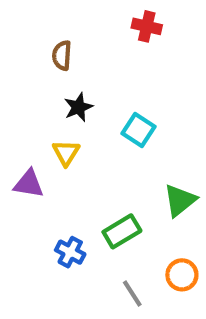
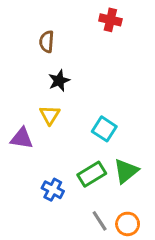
cyan square: (138, 130) -> (104, 129), moved
green triangle: (180, 200) -> (126, 171), moved
orange circle: (182, 275) -> (128, 224), moved

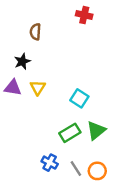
black star: (59, 81) -> (22, 61), moved
purple triangle: (22, 138) -> (13, 88), moved
blue cross: (53, 190) -> (50, 163), moved

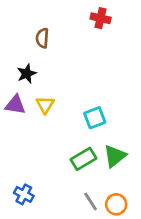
cyan square: (79, 98) -> (95, 118), turned 36
blue cross: (50, 163) -> (24, 194), moved

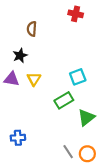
cyan square: (95, 118) -> (78, 77), moved
green rectangle: (83, 159) -> (64, 100), moved
blue cross: (24, 194) -> (18, 138), moved, turned -32

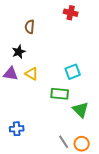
yellow triangle: (34, 79) -> (32, 74), turned -32
green rectangle: (64, 100) -> (60, 94), turned 36
green triangle: (86, 117) -> (81, 110), turned -36

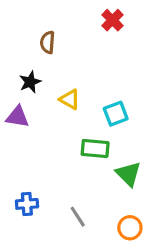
red cross: (71, 13) -> (112, 20), turned 32
yellow triangle: (32, 74) -> (70, 99), moved
gray line: (64, 142) -> (78, 217), moved

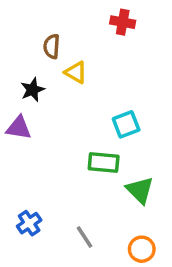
red cross: (112, 20) -> (123, 22), turned -35
yellow triangle: (70, 99) -> (76, 72), moved
blue cross: (27, 204) -> (29, 223), turned -30

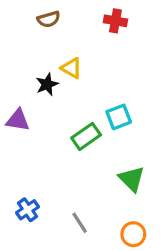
brown semicircle: (52, 46) -> (49, 19), moved, turned -110
black star: (33, 90) -> (47, 84), moved
green rectangle: (104, 162) -> (86, 136), moved, turned -40

